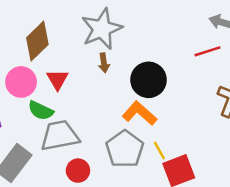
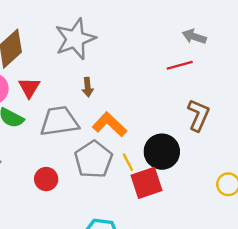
brown arrow: (104, 63) -> (88, 87), moved
black circle: (149, 80) -> (162, 152), moved
gray trapezoid: (60, 136) -> (59, 121), moved

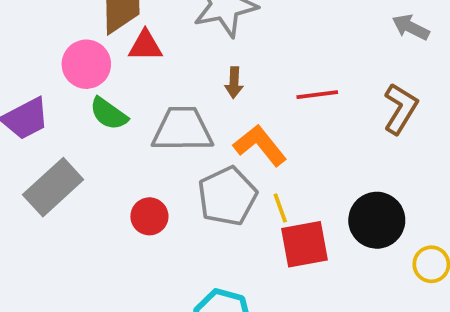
red line: (180, 65) -> (317, 95), moved
red triangle: (29, 87) -> (145, 46), moved, turned 50
brown L-shape: (198, 115) -> (400, 109), moved
black circle: (162, 152) -> (377, 220), moved

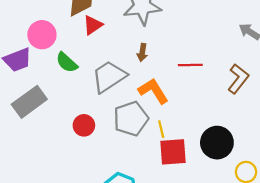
red triangle: (145, 46) -> (93, 25), turned -40
pink circle: (86, 64) -> (42, 35), moved
gray trapezoid: (182, 129) -> (109, 77), turned -39

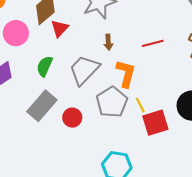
pink circle: (42, 35) -> (16, 33), moved
green semicircle: (67, 62) -> (45, 66), turned 85
orange L-shape: (153, 91) -> (126, 73), turned 60
gray rectangle: (29, 102) -> (42, 106), moved

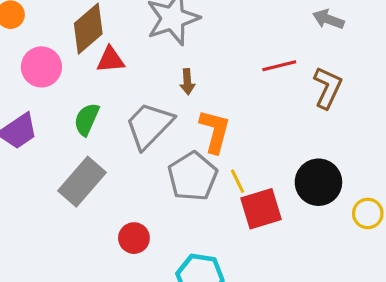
red triangle: (60, 28) -> (110, 60), turned 42
red line: (153, 43) -> (279, 66), moved
red circle: (72, 118) -> (134, 238), moved

